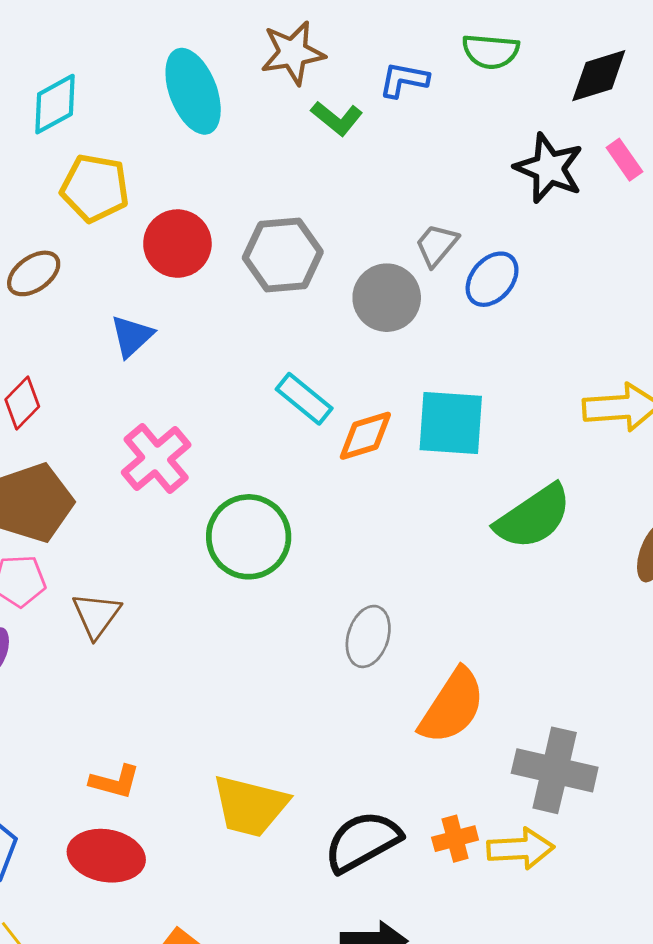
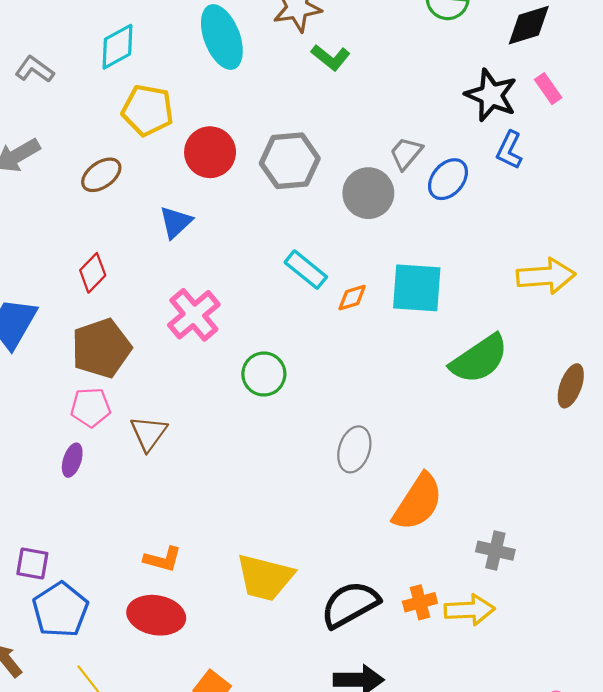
blue L-shape: (404, 80) -> (509, 150), moved, turned -75
orange diamond: (365, 436) -> (352, 298), size x0.7
green circle: (249, 537) -> (264, 374), size x0.7
gray cross: (555, 770) -> (495, 551), size x0.6

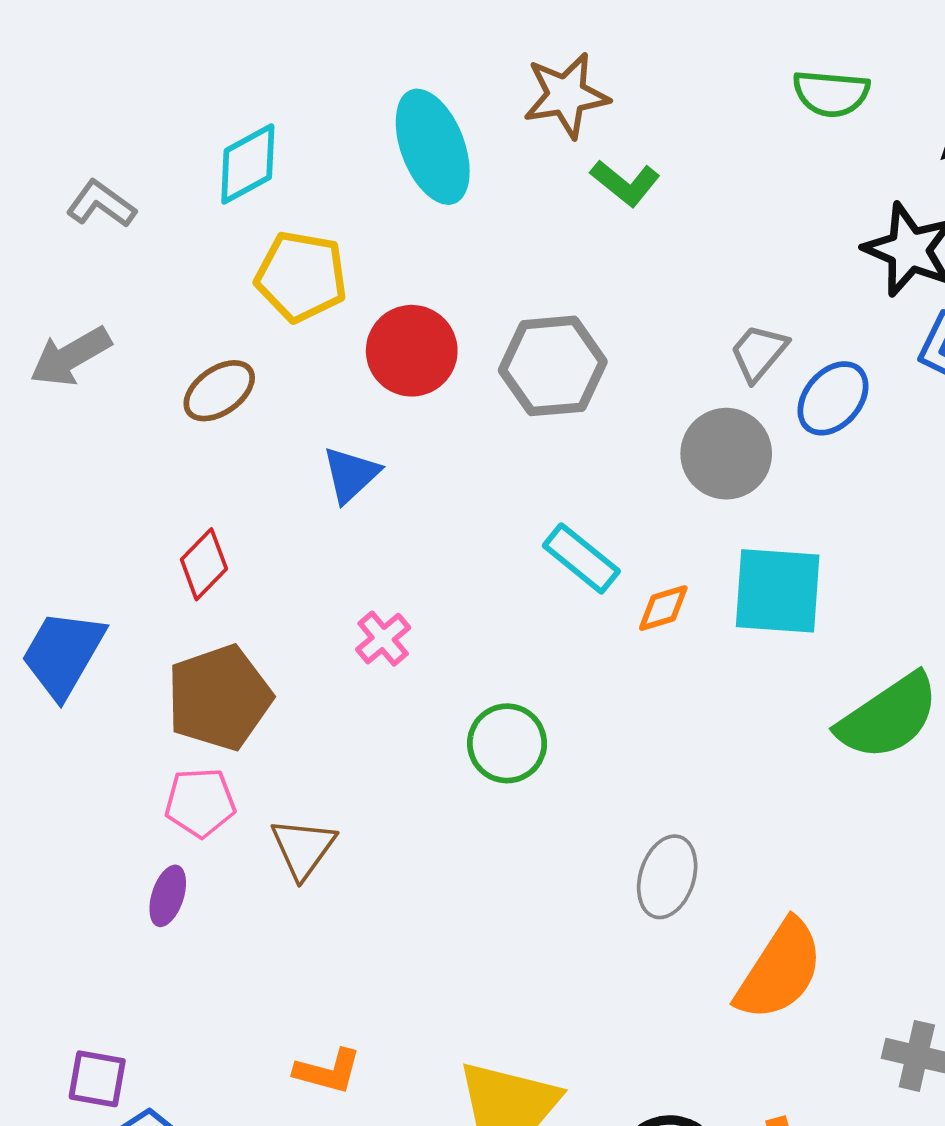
gray circle: (368, 193) -> (726, 454), moved
pink cross: (194, 315) -> (383, 639), size x0.6

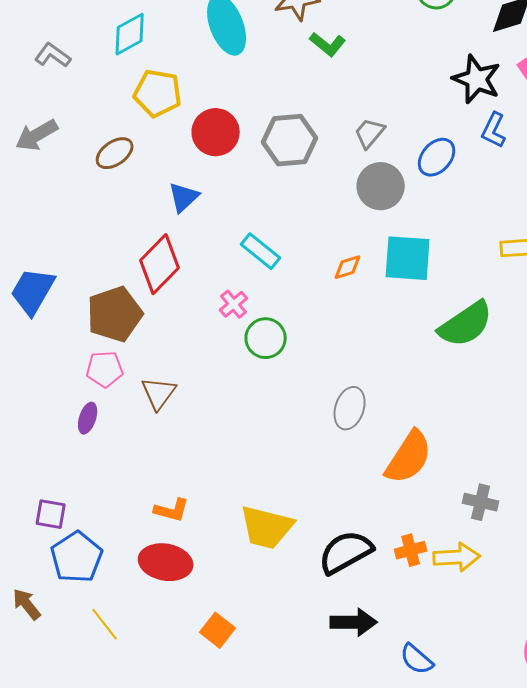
gray trapezoid: (759, 353) -> (370, 133), moved
cyan rectangle: (581, 558) -> (261, 251), moved
red diamond: (204, 564) -> (160, 264), moved, size x1.6
pink cross: (383, 639) -> (234, 304), moved

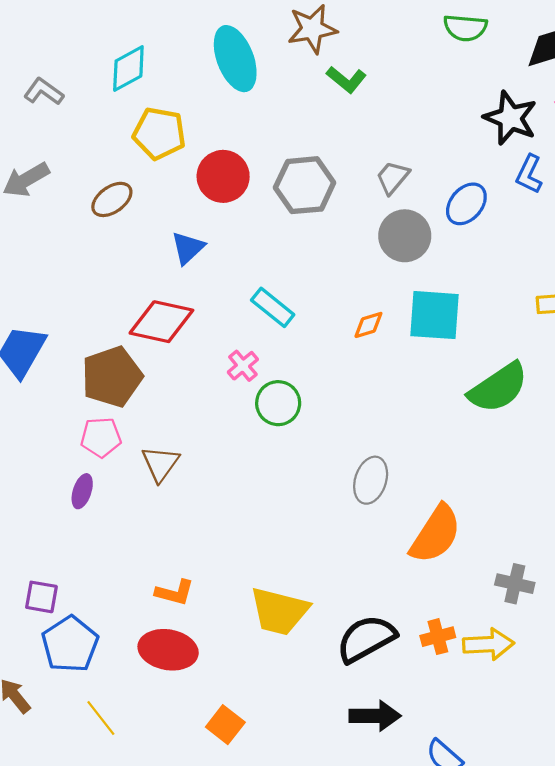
red diamond: (160, 264) -> (161, 322), turned 58

